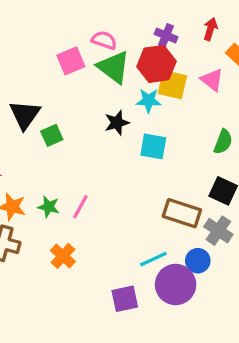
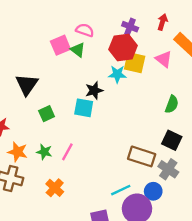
green triangle: (114, 67) -> (78, 50), moved, size x0.6
green square: (52, 135) -> (47, 114), moved
cyan square: (153, 146) -> (84, 108), moved

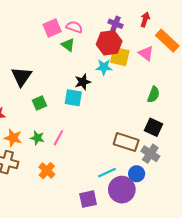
pink square: (60, 45) -> (52, 28), moved

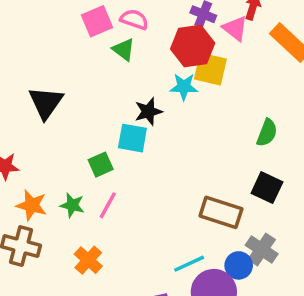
pink triangle: (146, 53) -> (235, 28), moved
green square: (39, 103) -> (101, 165), moved
gray cross: (150, 154) -> (262, 249), moved

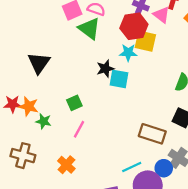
green triangle: (124, 50) -> (89, 29), size x1.5
cyan square: (132, 138) -> (119, 79), moved
orange star: (32, 205) -> (29, 106), moved
green star: (72, 205) -> (44, 121), moved

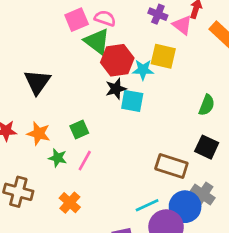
red hexagon: (134, 26) -> (117, 60), moved
orange star: (29, 106) -> (39, 133), moved
green star: (44, 121) -> (58, 158), moved
blue circle: (164, 168) -> (185, 207), size x1.5

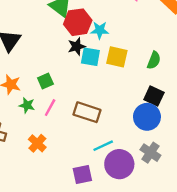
yellow square: (163, 56) -> (117, 57), moved
brown rectangle: (171, 166) -> (87, 112), moved
gray cross: (203, 194) -> (150, 153), moved
blue circle: (185, 207) -> (147, 117), moved

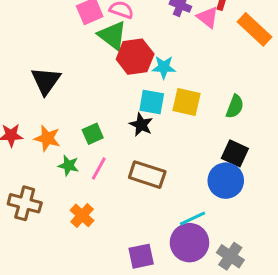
black star: (77, 46) -> (141, 125), moved, turned -30
cyan line: (103, 146) -> (193, 218), moved
gray cross: (150, 153) -> (230, 256), moved

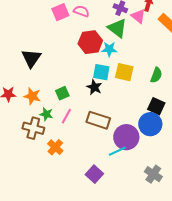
green triangle: (112, 35) -> (117, 28), moved
brown cross: (25, 203) -> (33, 128), moved
cyan line: (193, 218) -> (117, 151), moved
purple circle: (189, 243) -> (126, 137), moved
purple square: (141, 256) -> (94, 174), turned -36

